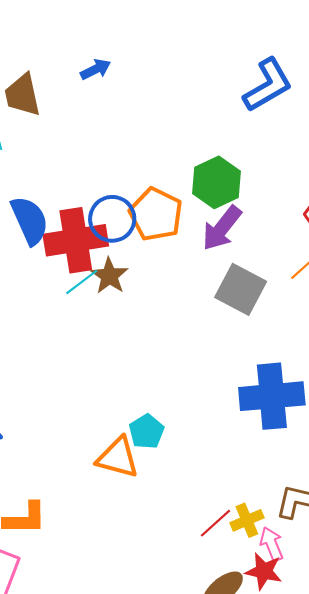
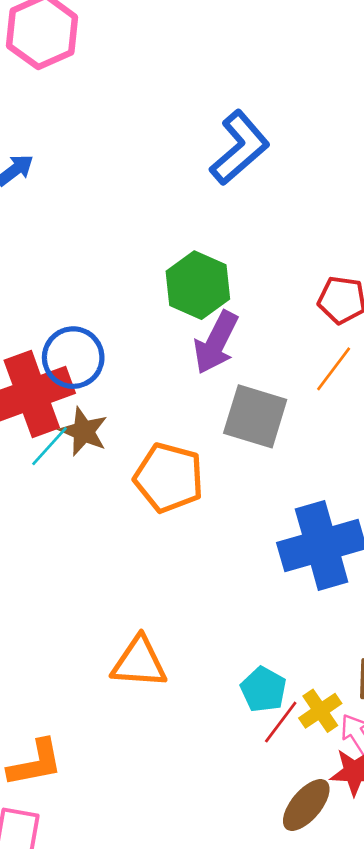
orange pentagon: (156, 214) -> (169, 478), moved
cyan pentagon: (147, 431) -> (263, 690), moved

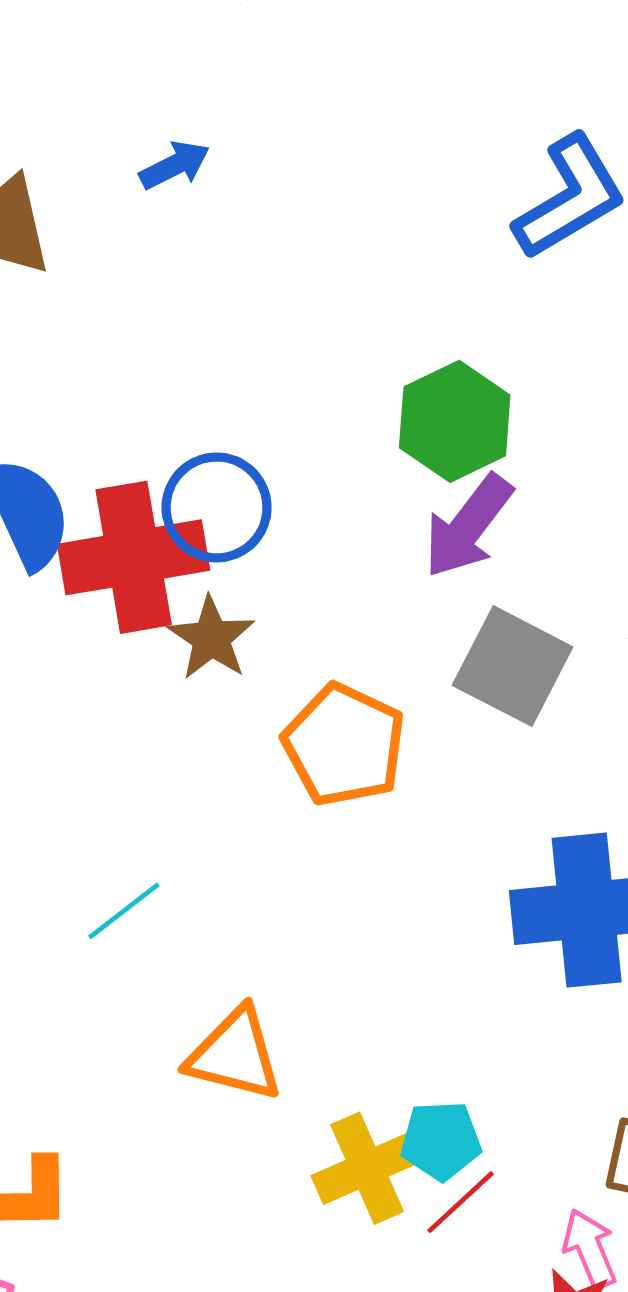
cyan line: (49, 446) -> (124, 911), moved
cyan pentagon: (263, 690) -> (441, 1141), turned 30
yellow cross: (320, 711) -> (367, 1168), moved, size x1.4

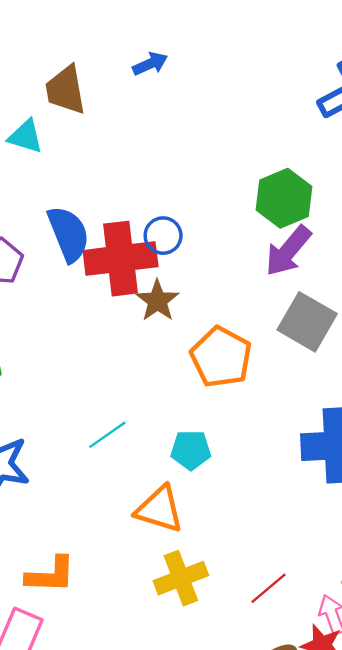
blue circle: (217, 507) -> (163, 236), size x0.7
cyan pentagon: (441, 1141) -> (191, 450), moved
yellow cross: (367, 1168) -> (181, 578), moved

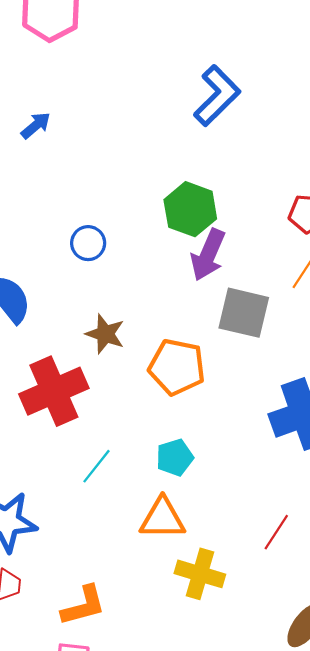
blue circle: (163, 236) -> (88, 243), moved
red cross: (121, 259) -> (54, 391), moved
yellow cross: (181, 578) -> (200, 574), turned -36
red line: (269, 588) -> (276, 532), moved

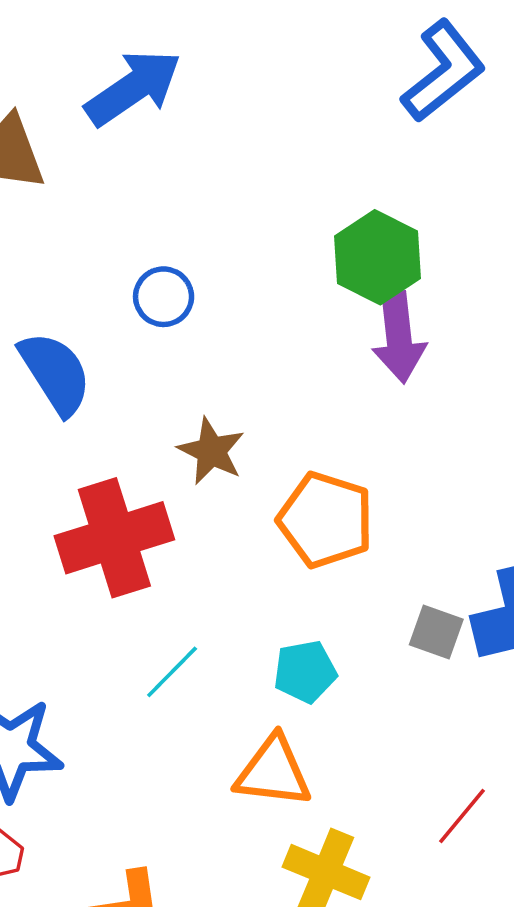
blue arrow: (36, 125) -> (133, 88), size x1.8
blue circle: (88, 243) -> (164, 297), moved
purple arrow: (208, 255) -> (399, 337), turned -36
gray square: (244, 313) -> (436, 632), moved, size x0.6

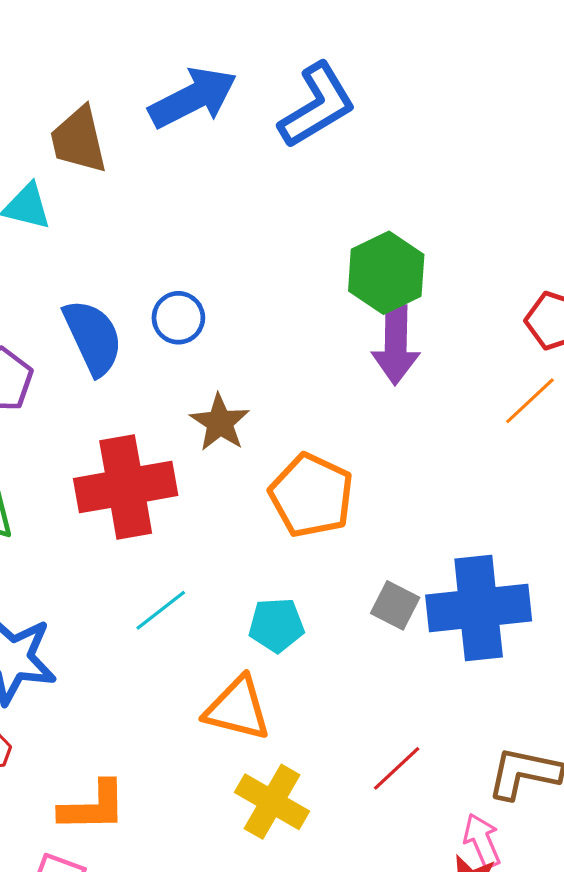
blue L-shape: (443, 71) -> (317, 105), moved
blue circle: (164, 297) -> (178, 318), moved

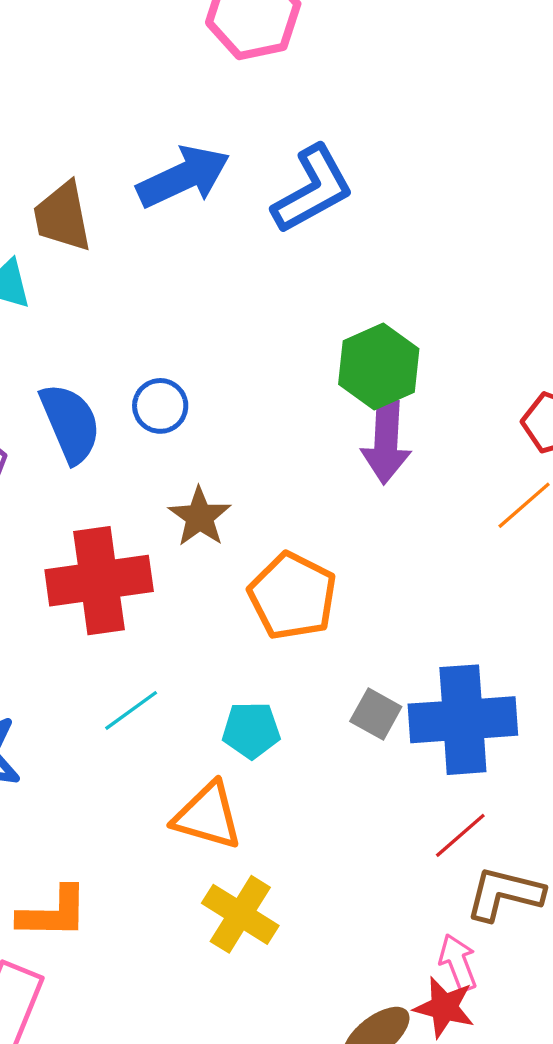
red line: (397, 768) -> (460, 835), moved

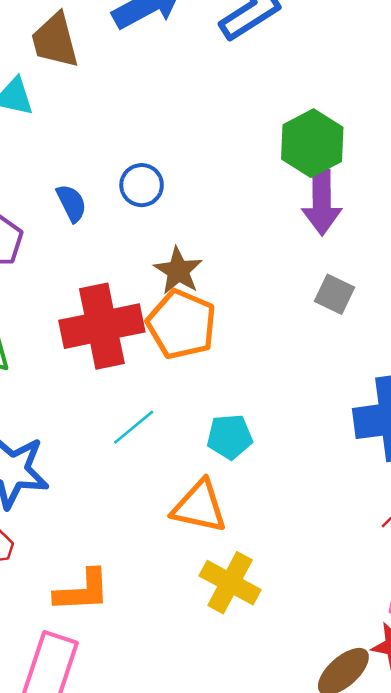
blue semicircle: (70, 423) -> (71, 203), size x0.6
orange pentagon: (293, 596) -> (182, 324), moved
gray square: (376, 714) -> (335, 294), moved

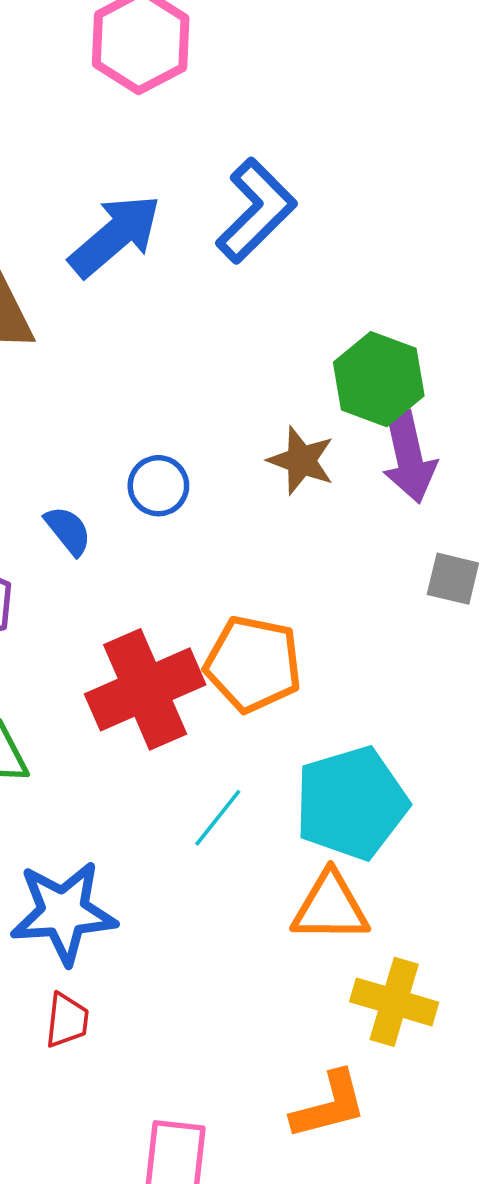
brown star: (178, 271) -> (301, 460), moved
cyan pentagon: (230, 437) -> (351, 803), size x1.8
orange L-shape: (82, 591) -> (329, 1105), moved

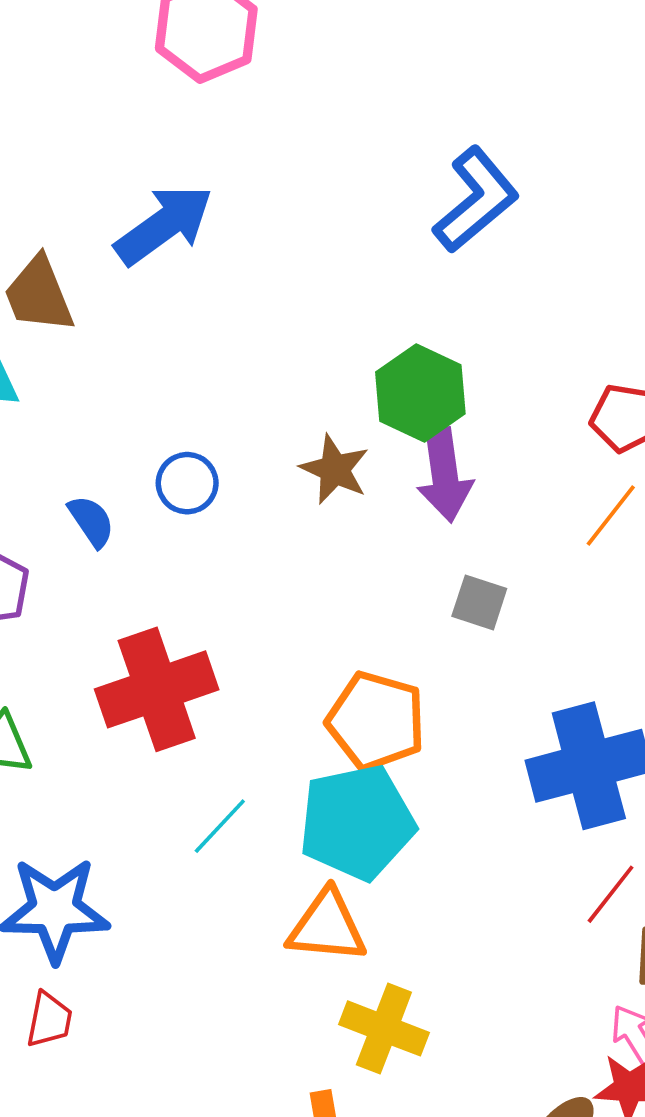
blue L-shape: (256, 211) -> (476, 200), moved
orange pentagon: (253, 664) -> (376, 721), moved

